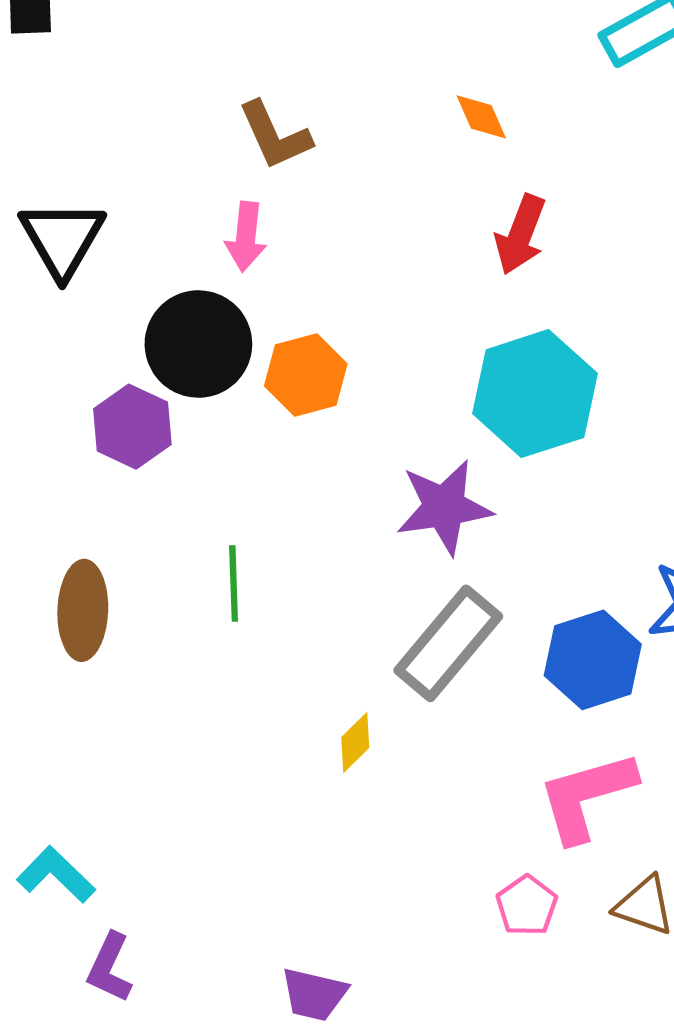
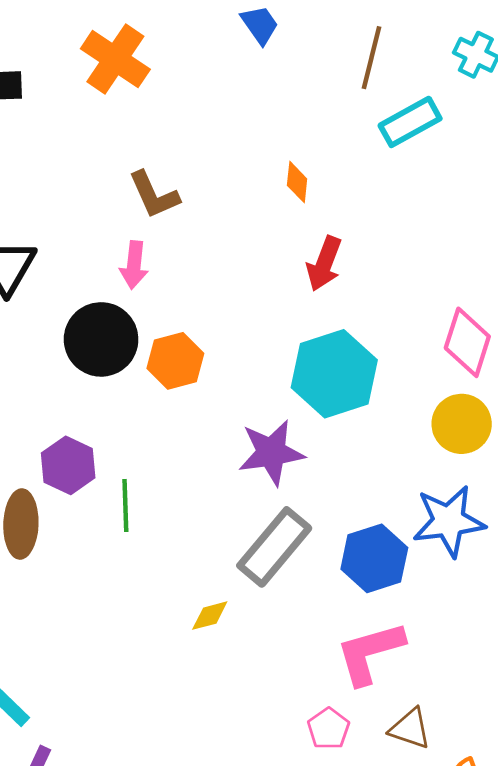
orange diamond: (481, 117) -> (297, 182), turned 30
purple hexagon: (132, 427) -> (68, 465), moved
yellow diamond: (355, 743) -> (210, 616), turned 30

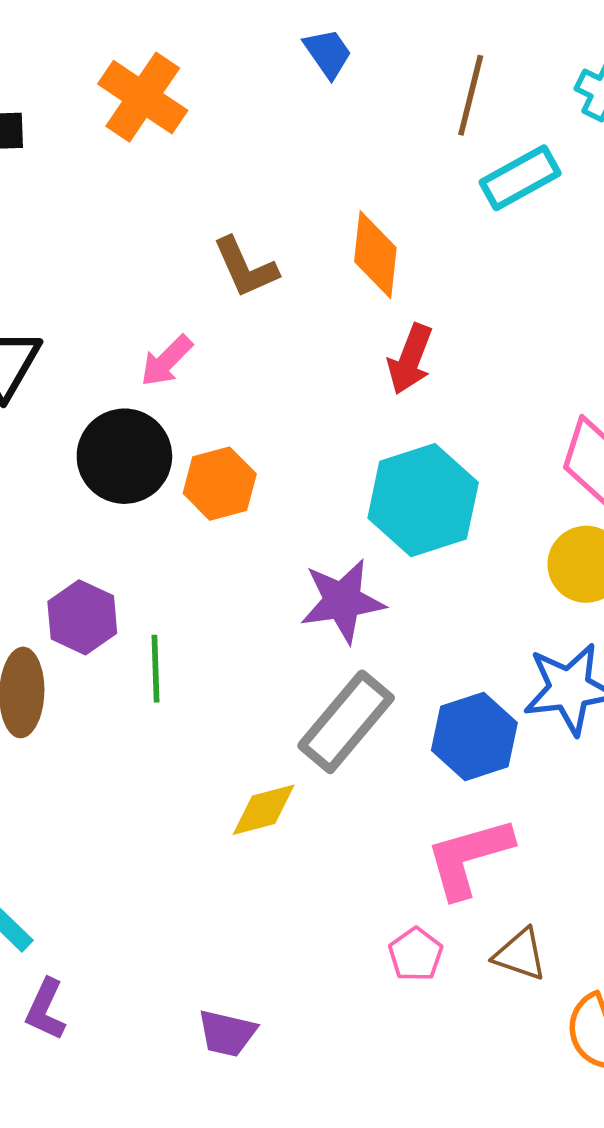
orange diamond: (297, 182) -> (375, 255), size x1.6
brown L-shape: (154, 195) -> (245, 267), moved
pink arrow: (134, 265) -> (167, 361), turned 39
yellow diamond: (210, 616) -> (264, 810), size x1.4

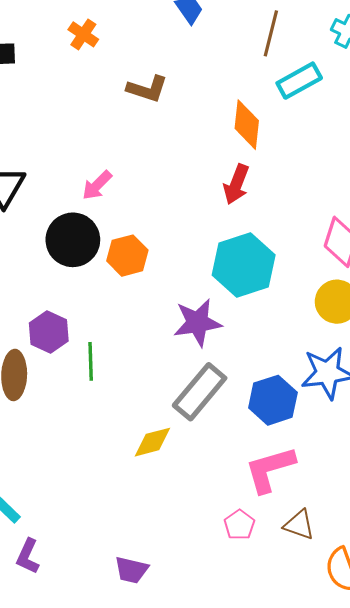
orange cross: (143, 97) -> (83, 34), size x0.6
orange diamond: (375, 255) -> (247, 125), moved
brown L-shape: (245, 267) -> (147, 89), moved, turned -48

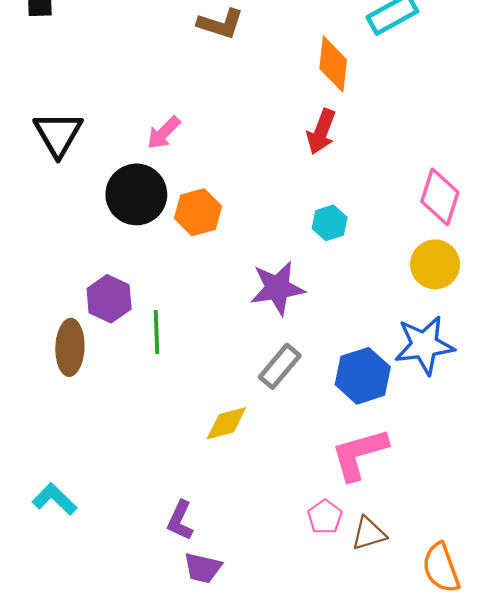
cyan hexagon: (244, 265) -> (330, 223), size x0.5
gray rectangle: (200, 392) -> (280, 366), size x0.7
brown triangle: (299, 525) -> (369, 533), moved, turned -36
purple L-shape: (28, 556) -> (180, 520), moved

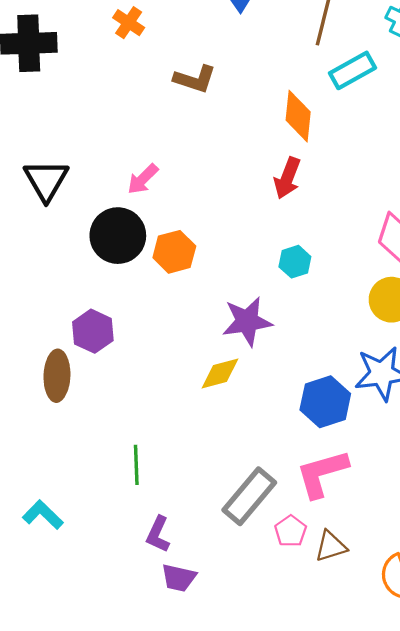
green line: (156, 332) -> (136, 465), moved
gray rectangle: (280, 366) -> (249, 496), moved, size x1.4
yellow diamond: (226, 423) -> (220, 374), moved

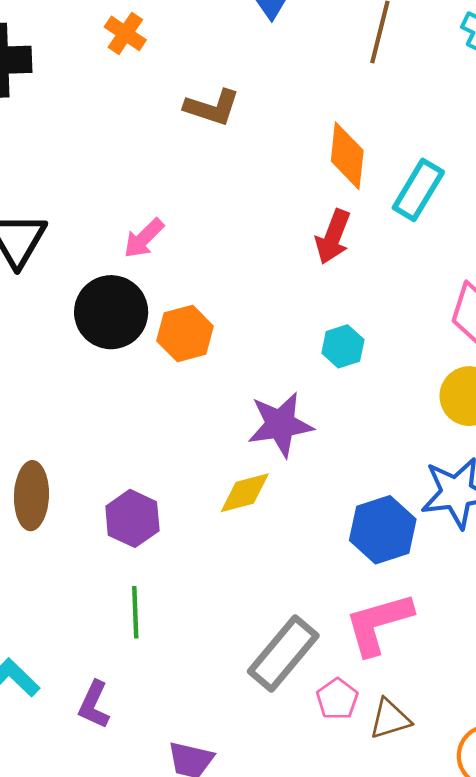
cyan rectangle: (352, 70) -> (418, 190), moved, turned -30
purple hexagon: (93, 331) -> (132, 518), moved
purple L-shape: (158, 534) -> (94, 705), moved

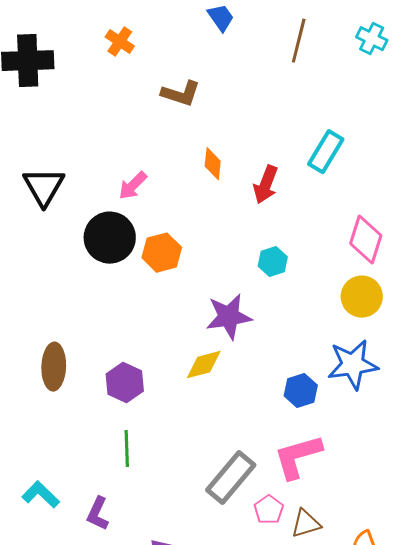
orange diamond: (347, 156) -> (213, 164), moved, size x0.7
blue hexagon: (383, 530) -> (301, 391), size x0.7

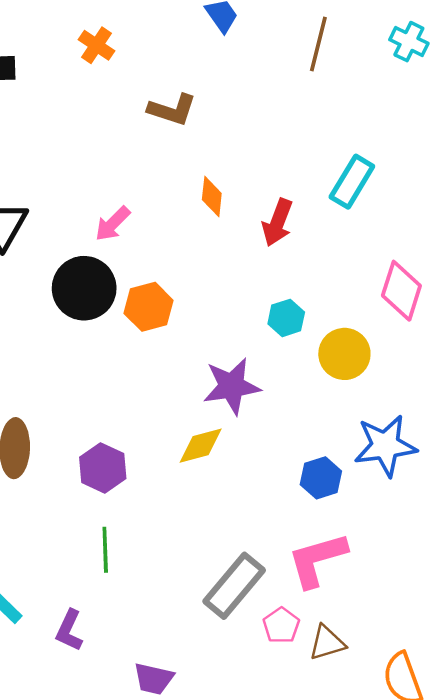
yellow circle: (362, 297) -> (344, 354), moved

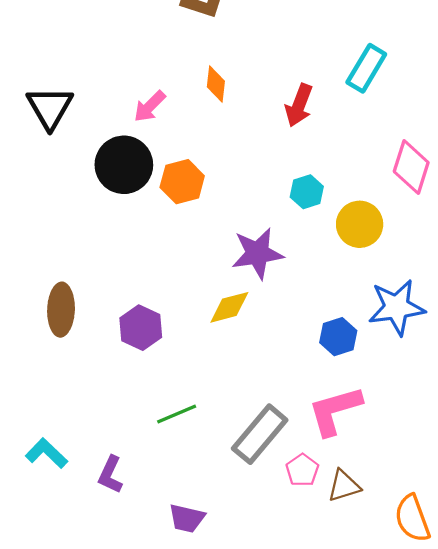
orange diamond: (212, 196) -> (216, 84), moved
green line: (105, 550) -> (177, 414), moved, turned 69

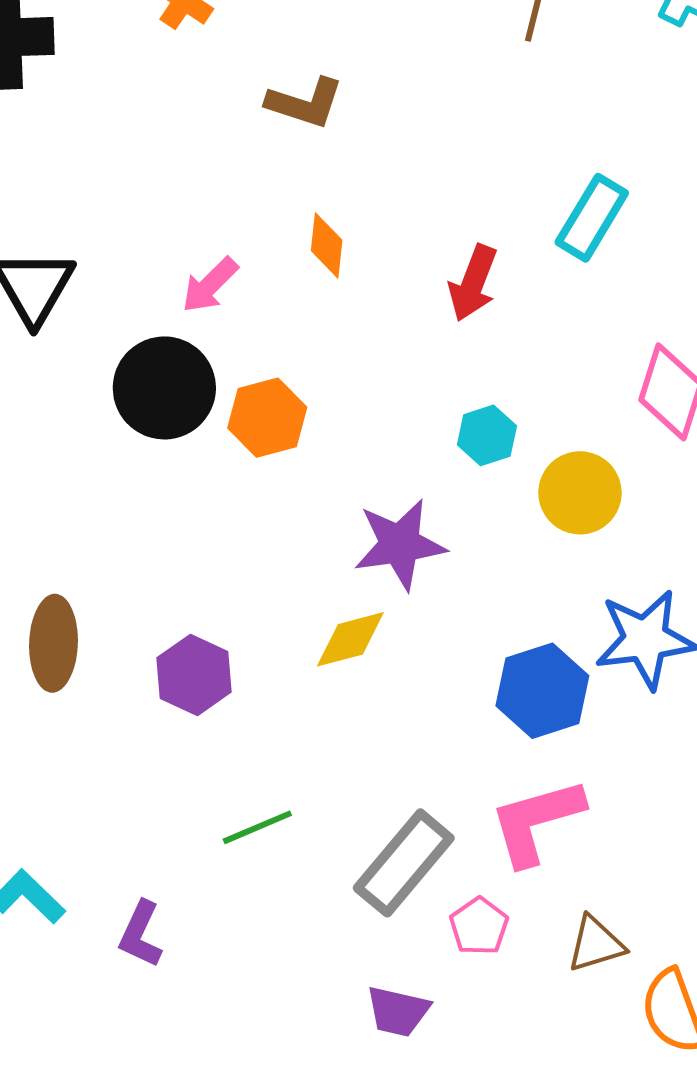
blue hexagon: (338, 337) -> (542, 691), size x1.4
brown triangle: (344, 486) -> (596, 944), moved
purple trapezoid: (187, 518) -> (398, 1011), moved

